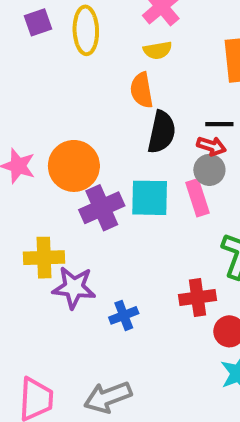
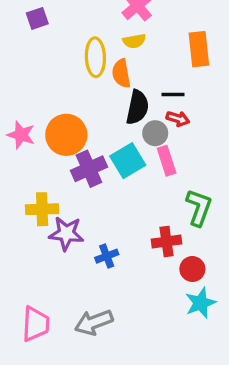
yellow ellipse: (86, 30) -> (95, 57), moved
black line: (219, 124) -> (173, 94), moved
gray circle: (209, 170) -> (155, 133), moved
cyan square: (150, 198) -> (128, 161), turned -32

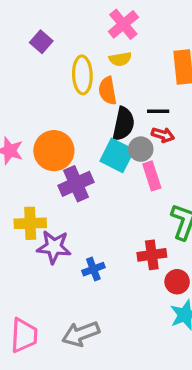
purple square: (37, 18) -> (41, 42), moved, turned -30
cyan square: (128, 161) -> (117, 155), moved, turned -32

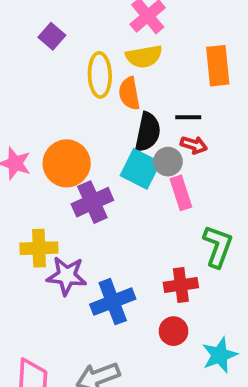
yellow semicircle: (120, 59) -> (144, 57), size x1.4
blue cross: (93, 269) -> (113, 302), size x1.6
red circle: (177, 282) -> (173, 331), moved

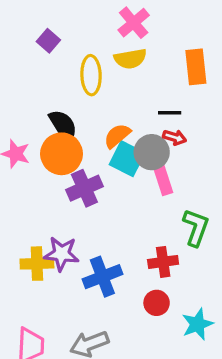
orange semicircle: (129, 93) -> (117, 136), moved, turned 60
black semicircle: (148, 132) -> (63, 126), moved, turned -44
gray circle: (168, 162) -> (152, 152), size x1.4
yellow cross: (39, 248) -> (37, 264), moved

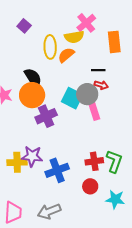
pink cross: (134, 23) -> (86, 23), moved
orange semicircle: (117, 136) -> (66, 55), moved
green L-shape: (196, 228) -> (114, 161), moved
cyan star: (198, 324) -> (115, 199), turned 30

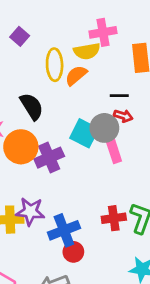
pink cross: (86, 23) -> (103, 32), turned 30
orange circle: (32, 95) -> (21, 147), moved
red circle: (90, 186) -> (73, 252), moved

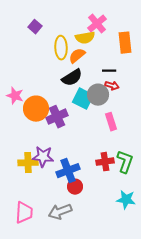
pink cross: (103, 32) -> (97, 24), turned -30
black semicircle: (32, 106) -> (72, 78), moved, turned 90
pink rectangle: (114, 151) -> (111, 122), moved

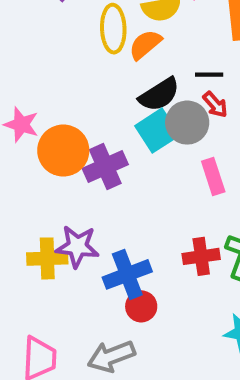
black semicircle: (72, 78) -> (159, 95), moved
red arrow: (112, 86) -> (215, 105), turned 32
cyan square: (83, 99) -> (157, 131), turned 30

